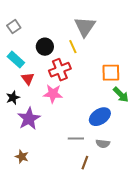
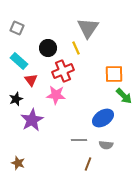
gray square: (14, 27) -> (17, 28), turned -32
brown star: (22, 157) -> (18, 163), moved

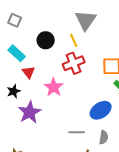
red cross: (63, 71) -> (74, 63), moved
pink star: (56, 95) -> (54, 87), turned 30
gray semicircle: (106, 145) -> (104, 137), turned -88

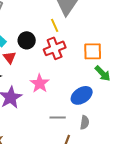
black circle: (46, 40) -> (27, 40), moved
pink star: (54, 87) -> (40, 83), moved

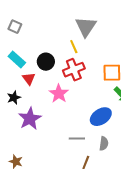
pink star: (40, 83) -> (59, 94), moved

